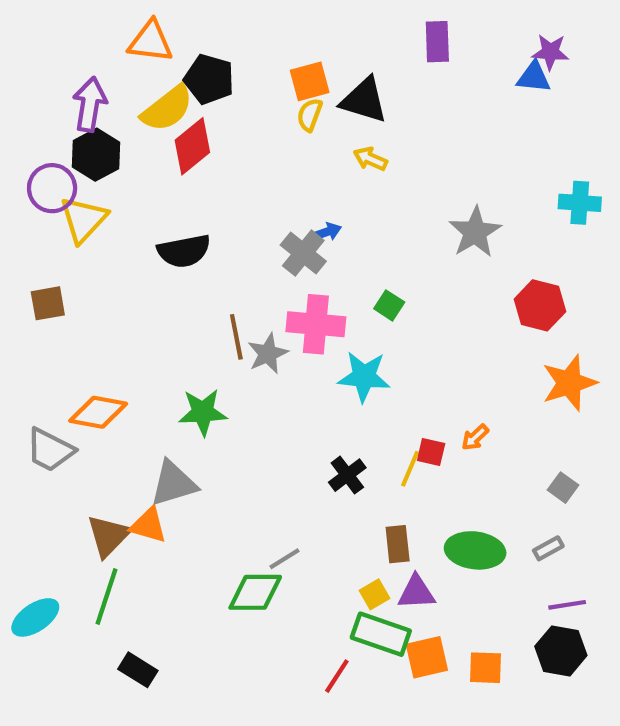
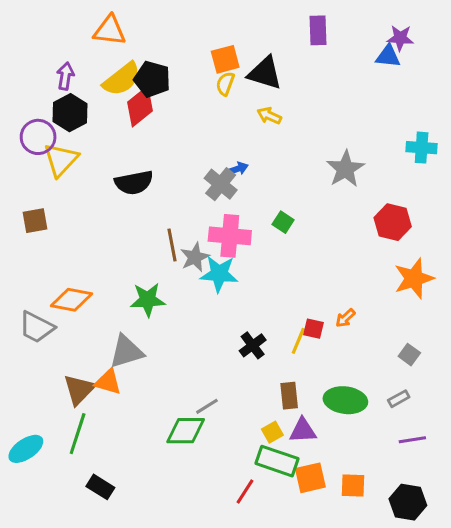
black pentagon: (209, 79) -> (152, 79), moved
purple arrow: (90, 104) -> (65, 76), size x0.7
cyan star: (364, 377) -> (219, 274), moved
black hexagon: (561, 651) -> (408, 502), moved

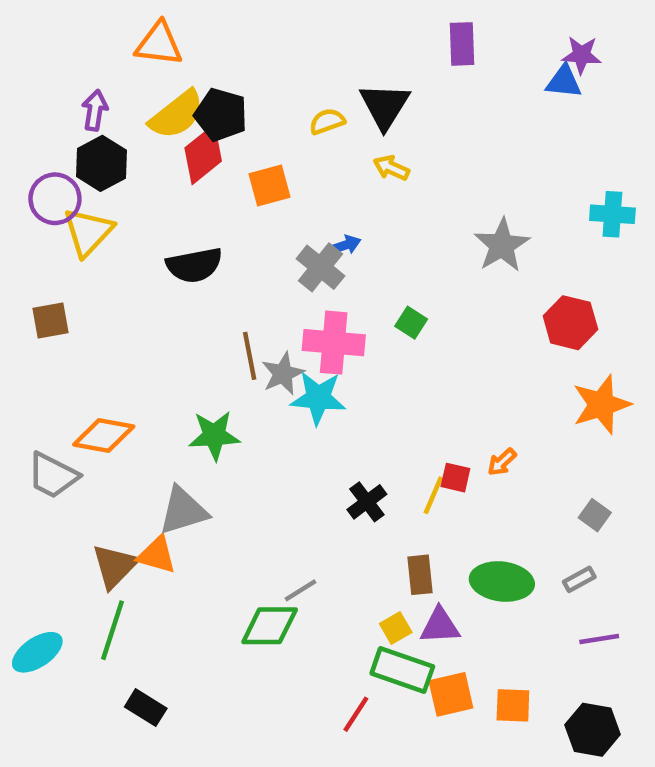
orange square: (225, 59) -> (270, 185), moved
black triangle: (265, 73) -> (385, 106), turned 45
yellow semicircle: (225, 84) -> (327, 121), turned 50

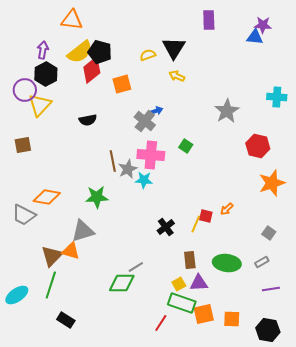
black semicircle: (194, 265) -> (88, 120), size x0.7
cyan star: (318, 398) -> (144, 180), size x0.7

